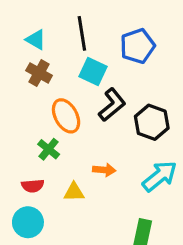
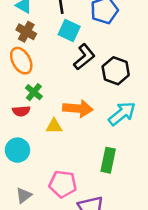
orange ellipse: (66, 116) -> (21, 61), moved
orange arrow: (104, 170) -> (78, 109), size x1.6
red semicircle: (33, 186) -> (21, 111), moved

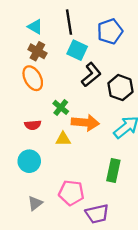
green cross: (34, 92) -> (61, 107), moved

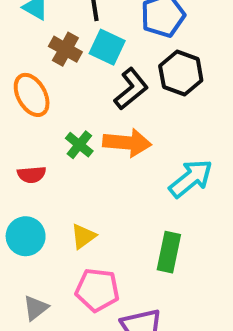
brown cross: (37, 51) -> (65, 49), moved
black hexagon: (120, 88) -> (181, 73), moved
orange arrow: (85, 123) -> (127, 143), moved
yellow triangle: (63, 139) -> (83, 236), moved, turned -35

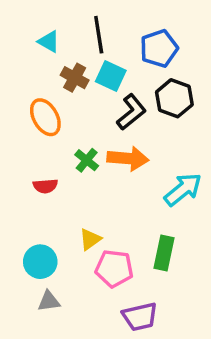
cyan circle: (26, 236) -> (40, 262), moved
pink pentagon: (97, 290) -> (114, 269), moved
gray triangle: (36, 308) -> (49, 301), turned 30

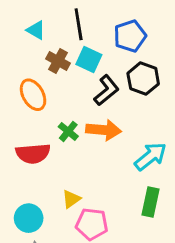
red semicircle: (45, 186) -> (33, 153), size x1.6
green rectangle: (164, 253) -> (150, 202), moved

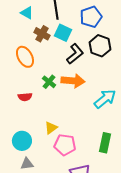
red semicircle: (33, 153) -> (25, 97), size x0.6
green rectangle: (150, 202) -> (105, 143), moved

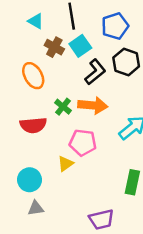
cyan square: (63, 33) -> (80, 46), turned 30
red semicircle: (25, 97) -> (33, 125), size x1.5
pink pentagon: (65, 145) -> (83, 143), moved

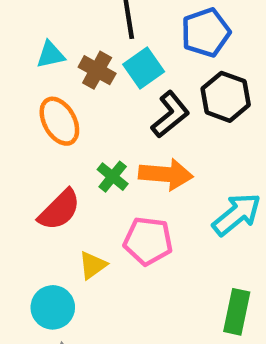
cyan triangle: (36, 21) -> (51, 55), moved, turned -42
red semicircle: (33, 125) -> (59, 210), turned -40
yellow triangle: (65, 164) -> (93, 265), moved

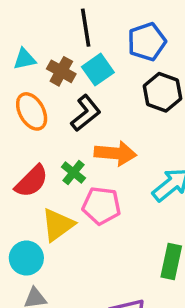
black L-shape: (170, 115) -> (86, 113), moved
green cross: (113, 177) -> (73, 173), moved
yellow triangle: (93, 265) -> (58, 225), size x1.5

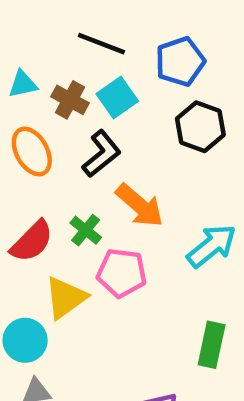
black line: (86, 28) -> (101, 44), turned -60
orange arrow: (115, 153) -> (140, 205), turned 36

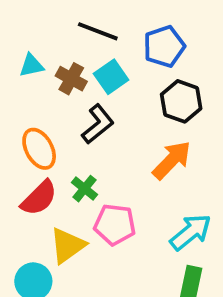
orange ellipse: (32, 152) -> (39, 149), moved
orange arrow: (140, 205) -> (172, 160), moved, turned -87
cyan arrow: (212, 246) -> (191, 232), moved

